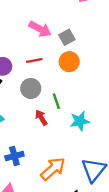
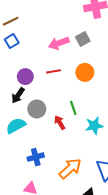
pink arrow: (40, 29) -> (59, 43), turned 132
gray square: (67, 37) -> (83, 39), moved
gray circle: (31, 88) -> (37, 109), moved

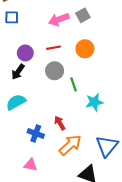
blue square: (12, 41) -> (12, 17), turned 32
gray circle: (37, 109) -> (55, 71), moved
red arrow: (60, 123) -> (60, 123), moved
blue cross: (36, 157) -> (36, 133), turned 35

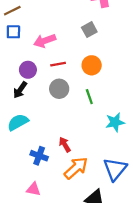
pink arrow: (59, 19) -> (45, 41), moved
green line: (73, 84) -> (89, 97), moved
cyan star: (94, 102) -> (115, 122), moved

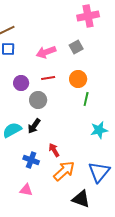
pink arrow: (45, 41) -> (46, 52), moved
gray circle: (59, 89) -> (38, 100), moved
black arrow: (20, 90) -> (34, 126), moved
green line: (89, 97) -> (86, 99), moved, turned 32

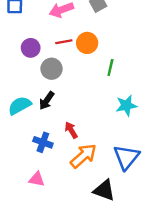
orange circle: (78, 79) -> (87, 43), moved

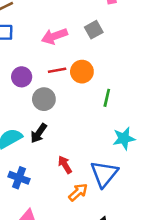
blue cross: (43, 142) -> (19, 178), moved
orange arrow: (83, 156) -> (78, 192), size x0.7
blue triangle: (126, 157) -> (104, 174), moved

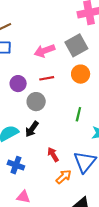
gray square: (94, 30) -> (76, 45), size x1.5
orange circle: (82, 72) -> (81, 74), moved
green line: (107, 98) -> (78, 114), moved

